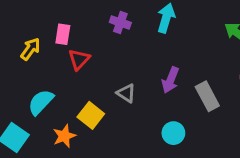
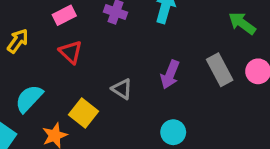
pink rectangle: (63, 34) -> (64, 15), moved, turned 54
red triangle: (79, 59) -> (71, 52), turned -30
gray rectangle: (207, 96) -> (220, 70), moved

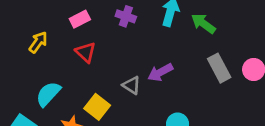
green arrow: (242, 23) -> (203, 24), moved
purple arrow: (170, 75) -> (160, 72), moved, turned 40

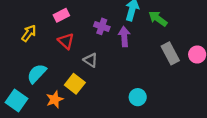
purple cross: (126, 16) -> (102, 26), moved
purple arrow: (160, 72) -> (124, 37), moved, turned 114
gray triangle: (132, 85) -> (91, 60), moved

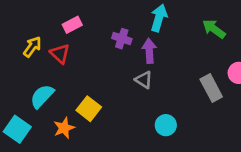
green arrow: (158, 19) -> (214, 29), moved
red triangle: (66, 41) -> (60, 54), moved
gray rectangle: (170, 53) -> (211, 88), moved
gray triangle: (91, 60) -> (144, 80), moved

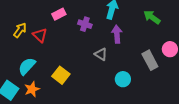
pink rectangle: (72, 25) -> (59, 14), moved
purple arrow: (149, 51) -> (117, 34), moved
cyan circle: (166, 125) -> (123, 79), moved
orange star: (64, 128) -> (32, 89), moved

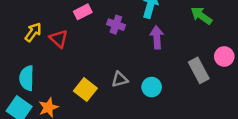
gray triangle: (101, 54) -> (120, 79), moved, turned -48
cyan semicircle: (27, 66) -> (27, 78), moved, turned -42
cyan circle: (123, 79) -> (152, 87), moved

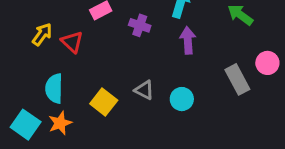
cyan semicircle: (27, 78) -> (54, 88), moved
gray triangle: (120, 79) -> (144, 90), turned 42

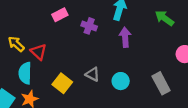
yellow arrow: (42, 34) -> (16, 44), moved, turned -84
red triangle: (72, 42) -> (39, 52), moved
gray rectangle: (237, 79) -> (161, 83), moved

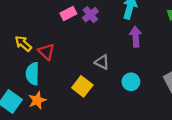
purple cross: (89, 26) -> (90, 15), moved, turned 32
gray triangle: (93, 74) -> (102, 62), moved
yellow square: (62, 83) -> (82, 86), moved

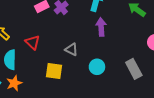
red triangle: (46, 52) -> (33, 42), moved
yellow square: (82, 86) -> (54, 71), turned -30

